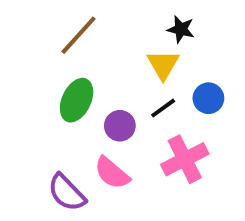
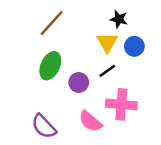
blue circle: (208, 98) -> (134, 46), moved
pink cross: (185, 159) -> (121, 104), turned 32
pink semicircle: (112, 173) -> (90, 121), moved

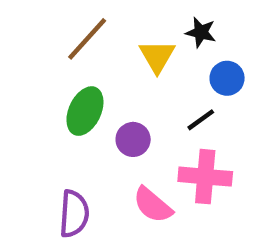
yellow triangle: (107, 42) -> (157, 56), moved
black line: (107, 71) -> (201, 120), moved
purple semicircle: (44, 126) -> (74, 214), turned -132

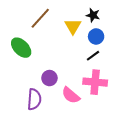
blue circle: (227, 78) -> (96, 36), moved
green ellipse: (85, 111) -> (21, 48), moved, turned -70
purple circle: (133, 139) -> (49, 78), moved

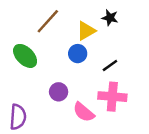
yellow triangle: (73, 26) -> (86, 31), turned 30
blue circle: (96, 36) -> (78, 54), moved
purple semicircle: (34, 99) -> (18, 117), moved

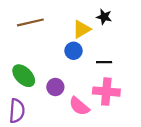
brown line: (48, 21) -> (30, 22), moved, turned 35
green ellipse: (25, 56) -> (24, 76), moved
black line: (110, 66) -> (104, 62), turned 35

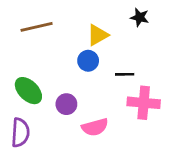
black star: (104, 17) -> (140, 17), moved
pink cross: (106, 92) -> (144, 103), moved
pink semicircle: (79, 106) -> (95, 127), turned -55

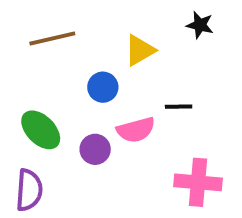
blue circle: (88, 61) -> (103, 87), moved
pink cross: (144, 103) -> (198, 182), moved
pink semicircle: (95, 127) -> (136, 130), moved

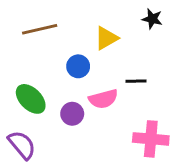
purple semicircle: (29, 190) -> (22, 145), turned -44

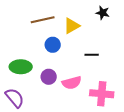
brown line: (40, 29) -> (43, 20), moved
green ellipse: (31, 99) -> (21, 67), turned -45
pink semicircle: (103, 99) -> (72, 83), moved

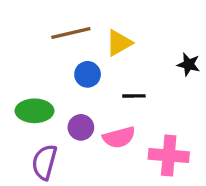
black star: (103, 13) -> (189, 64), moved
black line: (92, 55) -> (134, 96), moved
purple semicircle: (15, 98) -> (44, 162), moved, turned -125

